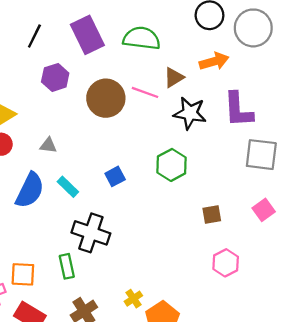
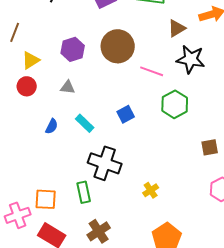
purple hexagon: (55, 77) -> (73, 49), moved
pink line: (145, 92) -> (152, 71), moved
blue semicircle: (30, 190) -> (52, 126), size x0.5
yellow cross: (133, 299) -> (151, 190), moved

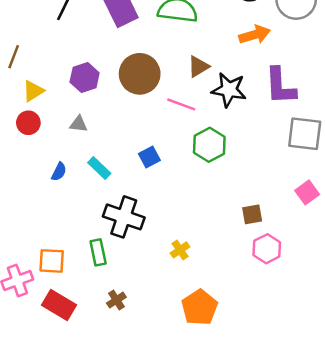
brown triangle: (177, 28) -> (198, 67), moved
brown square: (210, 147) -> (252, 214), moved
brown cross: (99, 231) -> (116, 300), size x0.7

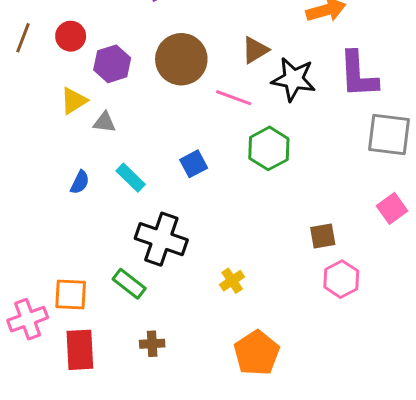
yellow triangle: (33, 91) -> (74, 101), moved
red circle: (28, 123) -> (71, 36), moved
green rectangle: (98, 252) -> (129, 284), turned -40
brown cross: (116, 300) -> (152, 344), turned 30
red rectangle: (59, 305) -> (80, 350), turned 56

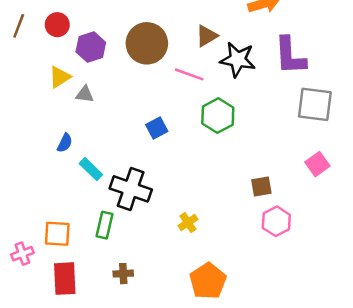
cyan rectangle: (131, 178) -> (91, 169), moved
green rectangle: (129, 284) -> (105, 225), turned 65
pink cross: (28, 319) -> (22, 254), size x0.7

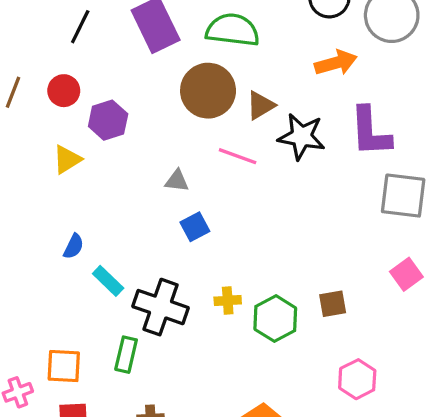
brown circle: (147, 43) -> (208, 91), moved
gray triangle: (85, 94) -> (177, 181), moved
green hexagon: (218, 116) -> (275, 319), moved
pink hexagon: (276, 221) -> (357, 379), moved
yellow cross: (188, 223) -> (228, 300), moved, turned 30

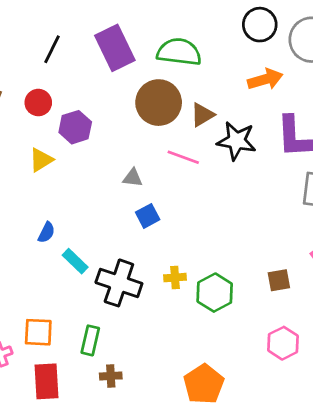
brown square: (333, 304) -> (279, 280), moved
green rectangle: (126, 355) -> (90, 340), moved

